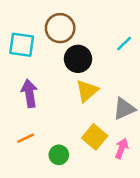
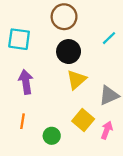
brown circle: (60, 28) -> (64, 17), moved
orange line: (26, 138) -> (22, 121), turned -56

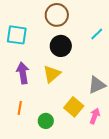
yellow triangle: (76, 80) -> (52, 74), moved

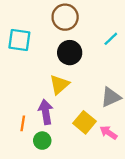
purple arrow: (23, 73) -> (46, 112), moved
pink arrow: (95, 116) -> (109, 133), turned -77
green circle: (46, 121) -> (42, 141), moved

